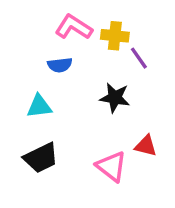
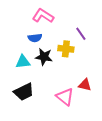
yellow cross: (115, 36) -> (66, 49), moved
black star: (115, 98) -> (44, 57), moved

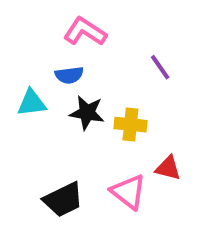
yellow cross: (66, 49) -> (130, 125), moved
cyan triangle: (23, 62) -> (32, 103), moved
black trapezoid: (24, 92) -> (63, 200), moved

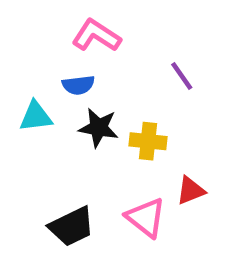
red triangle: (168, 168) -> (191, 191), turned -36

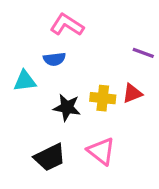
purple line: (182, 76) -> (143, 53), moved, turned -35
black star: (99, 128) -> (67, 107), moved
red triangle: (191, 191) -> (132, 93), moved

